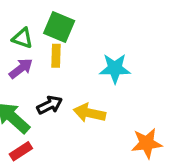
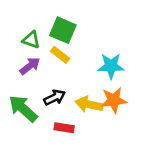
yellow rectangle: (56, 56) -> (60, 55), turned -54
orange star: (147, 143) -> (114, 100), moved
red rectangle: (21, 151) -> (64, 128), moved, turned 42

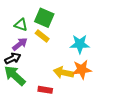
black arrow: (55, 98) -> (13, 58), moved

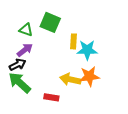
yellow rectangle: (42, 36) -> (73, 41), moved, turned 56

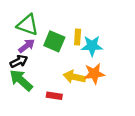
green square: (50, 22) -> (54, 41), moved
green triangle: (26, 30) -> (28, 25), size x1.5

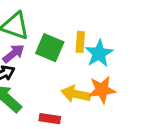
cyan star: (92, 46) -> (99, 53), turned -30

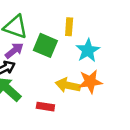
yellow rectangle: (80, 42) -> (69, 27), moved

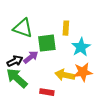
green square: (45, 45) -> (47, 43), turned -30
purple arrow: (14, 50) -> (31, 57), moved

